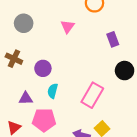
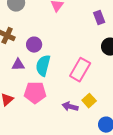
cyan semicircle: (53, 91) -> (43, 66), size x1.5
purple triangle: (26, 98) -> (18, 65), moved

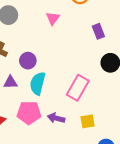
yellow square: (89, 101) -> (88, 121), turned 32
purple arrow: (70, 107) -> (56, 118), moved

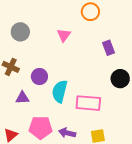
cyan semicircle: (38, 83) -> (60, 91), moved
pink rectangle: (78, 88) -> (88, 103), turned 65

